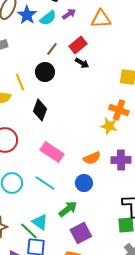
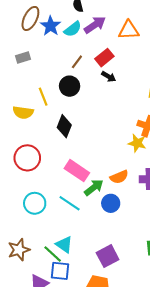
purple arrow: (69, 14) -> (95, 25), size x1.5
green arrow: (68, 209) -> (94, 187), moved

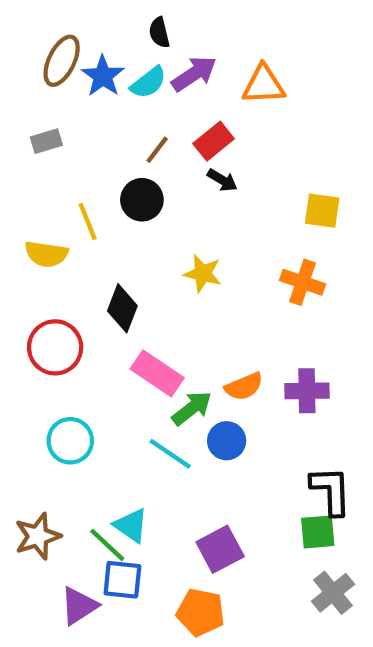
black diamond: (64, 126) -> (122, 308), moved
yellow star: (137, 143) -> (203, 274), moved
cyan line: (70, 203) -> (170, 454), moved

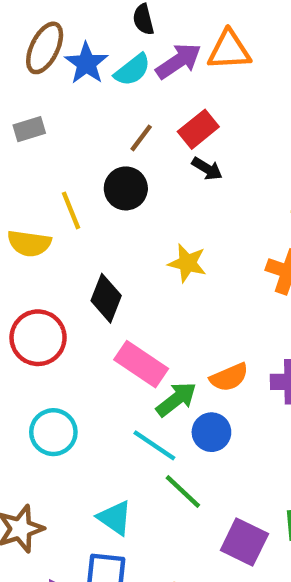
orange triangle: (264, 85) -> (229, 50), moved
green line: (107, 545) -> (183, 491), moved
purple square: (220, 549) -> (244, 542), moved, turned -36

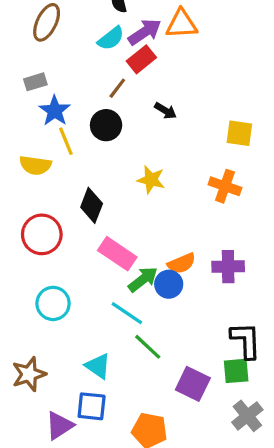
blue star: (86, 63) -> (55, 111), moved
red rectangle: (198, 129) -> (141, 59), moved
blue circle: (211, 432) -> (169, 284), moved

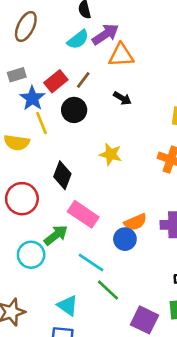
orange triangle: (182, 24) -> (121, 55), moved
red rectangle: (141, 59) -> (56, 81), moved
green arrow: (143, 279) -> (56, 235), moved

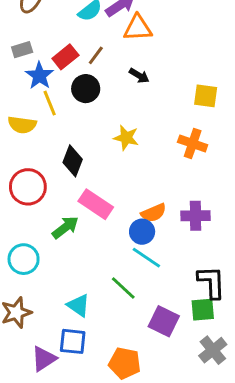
cyan circle: (31, 255) -> (24, 259), moved
cyan line: (91, 263) -> (146, 258), moved

